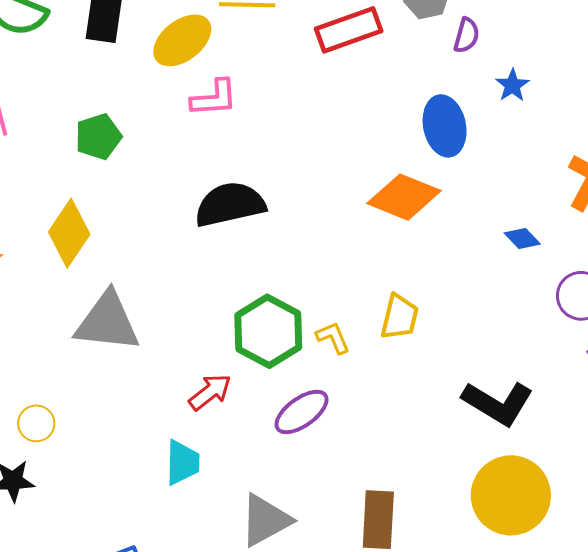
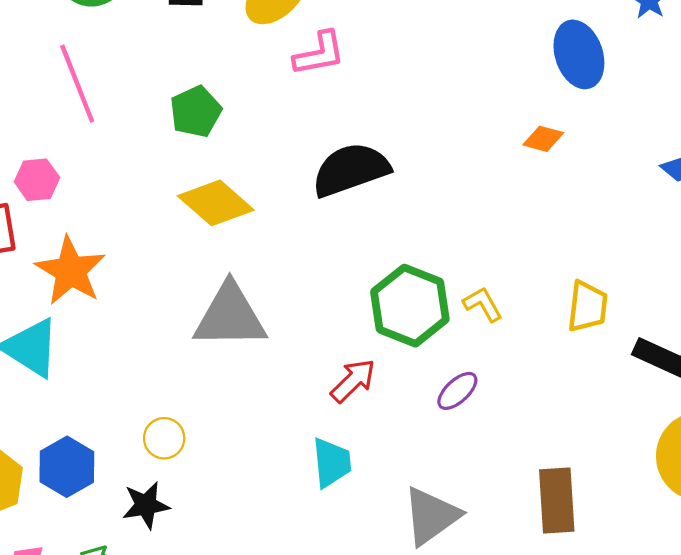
orange diamond: (404, 197) -> (543, 139), size x0.5
yellow diamond: (69, 233) -> (216, 203), moved, turned -76
yellow trapezoid: (400, 317) -> (587, 306), moved
purple ellipse: (302, 412) -> (457, 391), size x0.7

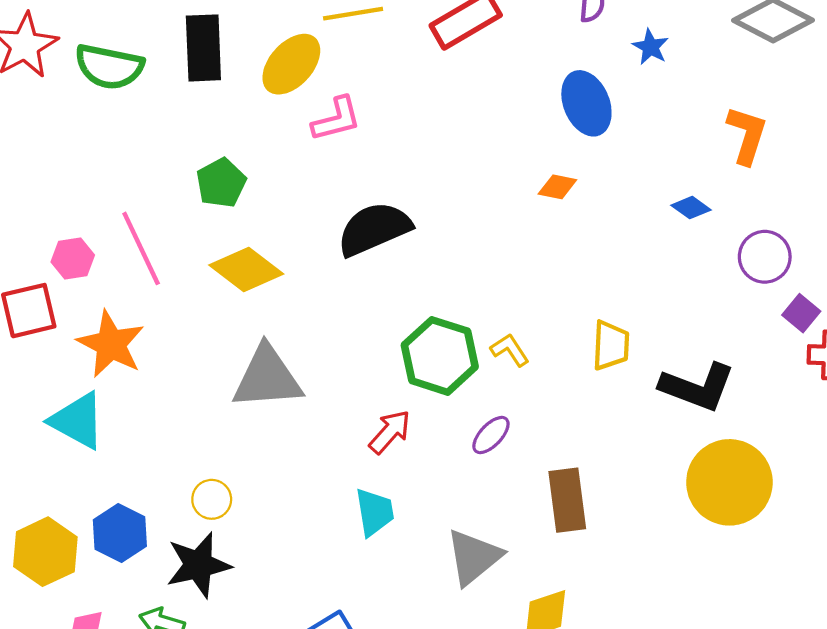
pink line: (77, 84) -> (141, 248), moved
brown rectangle: (557, 500) -> (567, 500), moved
black star: (146, 505) -> (198, 565), size x1.4

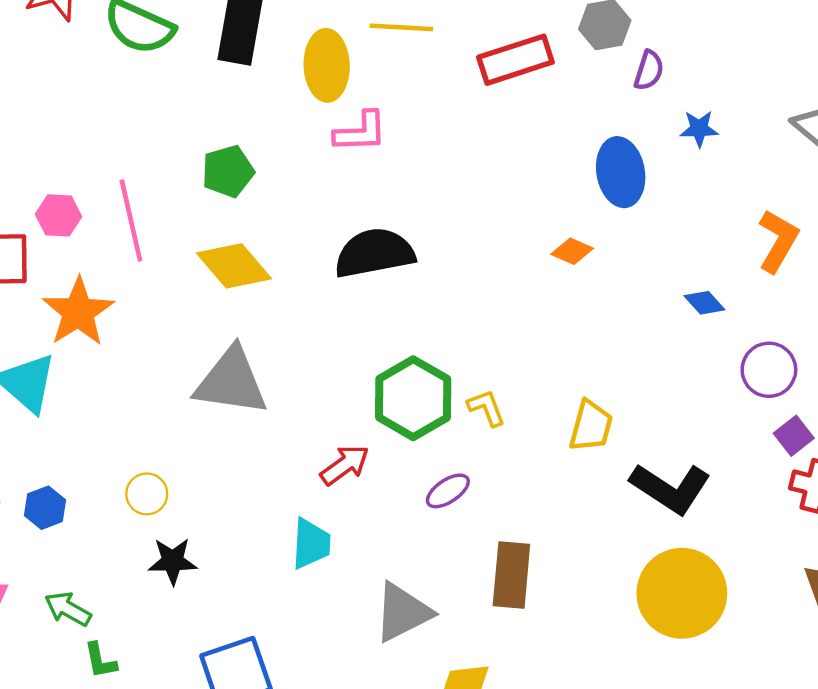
blue star: (651, 47) -> (699, 129), turned 30
yellow ellipse: (291, 64) -> (327, 65), turned -56
blue hexagon: (120, 533) -> (45, 508), size x0.7
black star: (198, 565) -> (173, 561), moved, size x0.7

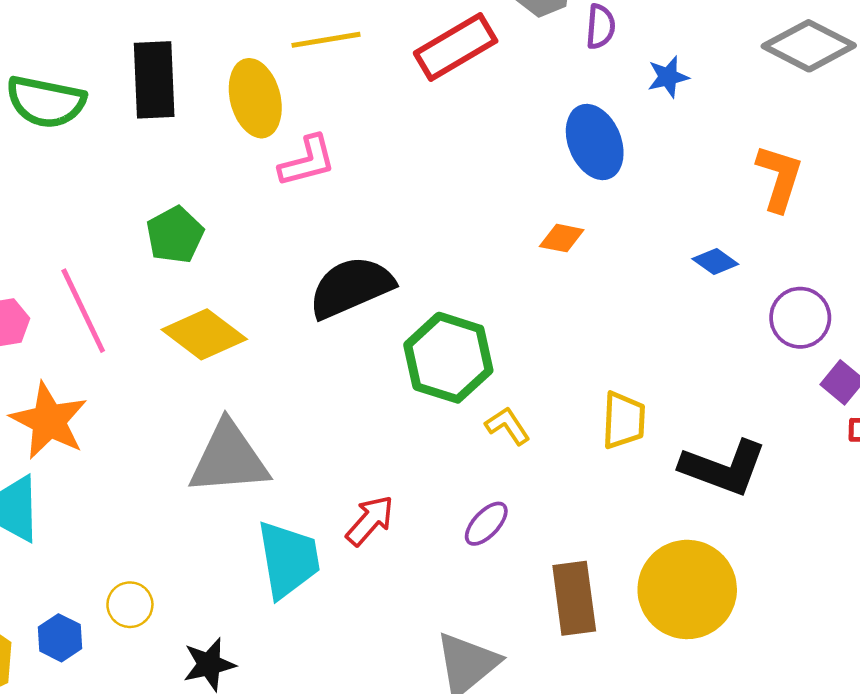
green hexagon: (413, 398) -> (448, 358), moved
yellow circle: (147, 494) -> (130, 605), moved
cyan trapezoid: (311, 544) -> (288, 559), moved, size x1.4
yellow circle: (682, 593) -> (687, 589), moved

